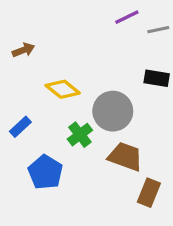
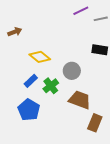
gray circle: (113, 111) -> (72, 71), size x0.7
blue rectangle: (20, 127) -> (31, 81), moved

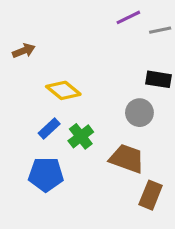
gray circle: (72, 71) -> (139, 113), moved
blue pentagon: (29, 110) -> (46, 174), turned -30

